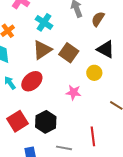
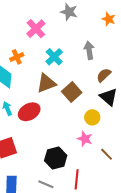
brown semicircle: (98, 19) -> (104, 75), moved
pink star: (73, 92) -> (85, 139), moved
black hexagon: (46, 122) -> (56, 158), moved

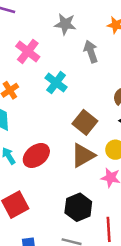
gray arrow: (89, 50) -> (91, 52), moved
brown triangle: (46, 83) -> (83, 155), moved

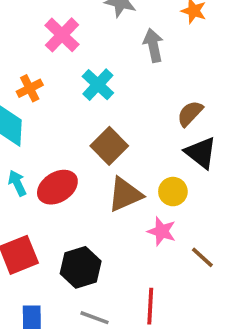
brown square: (85, 122) -> (109, 146), moved
black hexagon: (78, 207) -> (81, 267), moved

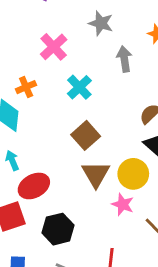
red ellipse: (57, 187) -> (34, 186), moved
yellow circle: (173, 192) -> (133, 174), size x1.4
brown triangle: (125, 194) -> (96, 174), turned -40

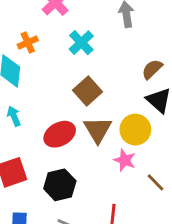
red ellipse: (34, 186) -> (60, 134), moved

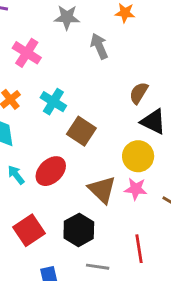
cyan cross: (81, 43) -> (53, 102), moved
brown triangle: (98, 130) -> (102, 190), moved
red ellipse: (60, 134) -> (51, 171), moved

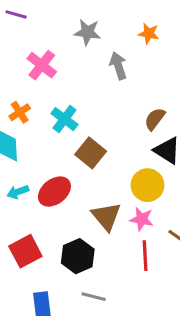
cyan arrow: (16, 175) -> (18, 192), turned -78
red line: (139, 249) -> (145, 256), moved

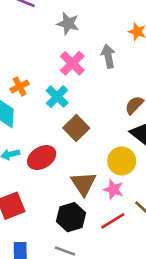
gray star: (87, 32) -> (68, 24), moved
pink cross: (42, 65) -> (72, 63), moved
black hexagon: (78, 256) -> (71, 217), moved
red line: (145, 256) -> (113, 221), turned 55

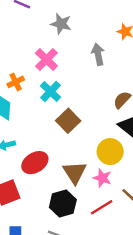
pink cross: (72, 63) -> (46, 59), moved
red ellipse: (42, 158) -> (35, 163), moved

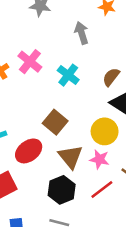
pink cross: (46, 59) -> (30, 62), moved
cyan cross: (50, 92) -> (68, 75), moved
brown square: (68, 121) -> (55, 122), moved

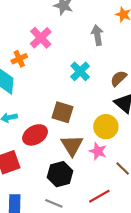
pink cross: (30, 62) -> (41, 38), moved
brown square: (55, 122) -> (62, 112), turned -30
red line: (102, 189) -> (99, 196), moved

